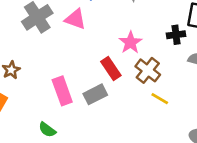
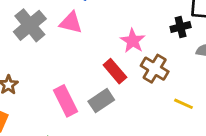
yellow line: (160, 99) -> (183, 104), moved

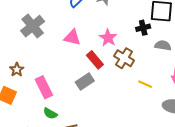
pink triangle: (71, 23) -> (72, 37), moved
pink rectangle: (66, 101) -> (44, 87), moved

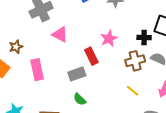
pink triangle: (72, 37) -> (60, 34), moved
brown cross: (124, 58) -> (135, 61), moved, turned 30
green semicircle: (50, 113) -> (80, 99), moved

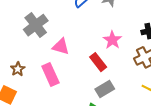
pink rectangle: (37, 70) -> (50, 74), moved
gray rectangle: (77, 74) -> (105, 89), moved

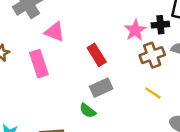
pink star: (112, 40) -> (135, 30), moved

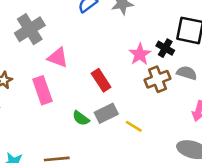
black cross: (160, 25) -> (165, 48), turned 36
yellow line: (153, 93) -> (134, 126), moved
green semicircle: (88, 111) -> (81, 118), moved

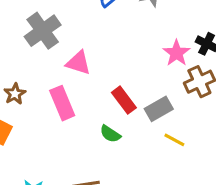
red rectangle: (101, 80) -> (124, 100), moved
gray rectangle: (106, 113) -> (159, 109), moved

